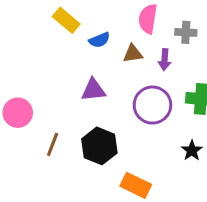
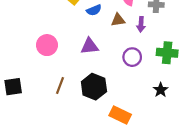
purple circle: (152, 105) -> (132, 57), size x0.7
pink circle: (18, 113) -> (47, 45), moved

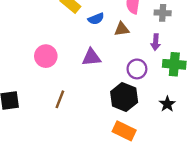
purple arrow: (141, 24) -> (156, 42), moved
black hexagon: (94, 87) -> (124, 97), moved

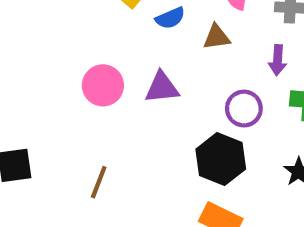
pink circle: (46, 56) -> (103, 85), moved
brown line: (60, 99) -> (99, 182), moved

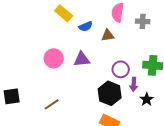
purple arrow: (278, 60) -> (134, 84), moved
brown line: (99, 182) -> (52, 104), turned 35

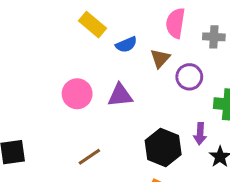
brown triangle: (108, 35) -> (160, 58), turned -40
purple circle: (121, 69) -> (189, 77), moved
brown line: (52, 104) -> (89, 157), moved

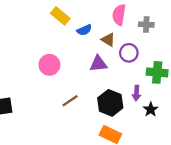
brown triangle: (160, 58) -> (108, 40), turned -40
purple triangle: (120, 95) -> (98, 64), moved
brown line: (89, 157) -> (70, 101), moved

